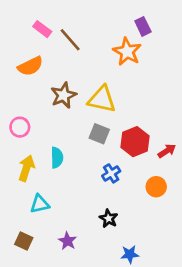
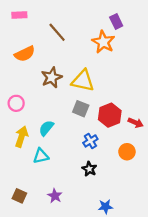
pink rectangle: (42, 29) -> (19, 15), moved, turned -40
red arrow: (167, 151) -> (136, 123), turned 56
cyan semicircle: (57, 158) -> (46, 128), turned -140
cyan triangle: (40, 204) -> (41, 156), moved
black star: (109, 218) -> (89, 169), moved

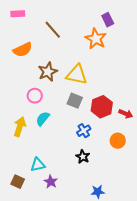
pink circle: (16, 103) -> (35, 96), moved
cyan triangle: (41, 156) -> (38, 165), moved

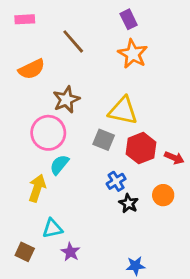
purple rectangle: (108, 20) -> (129, 19), moved
yellow triangle: (77, 75) -> (123, 111), moved
pink circle: (35, 96) -> (48, 133), size x1.6
yellow arrow: (20, 127) -> (37, 188), moved
black star: (83, 157) -> (129, 203), moved

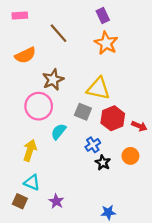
cyan semicircle: (59, 165) -> (59, 132), moved
cyan triangle: (52, 228) -> (32, 182), moved, turned 35

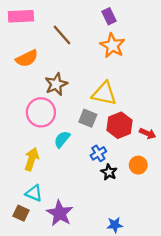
pink rectangle: (20, 15) -> (21, 16), size x1.5
purple star: (56, 201) -> (60, 213), size x1.6

